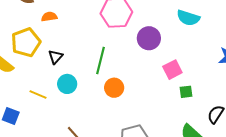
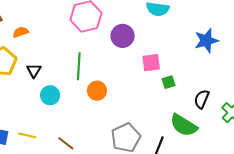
pink square: (172, 70) -> (151, 63), turned 30
yellow line: (38, 95) -> (27, 135), moved

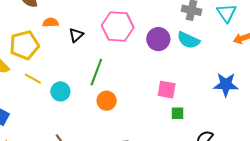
purple circle: (123, 36) -> (158, 39), moved
black triangle: (34, 71) -> (76, 35), moved
yellow line: (27, 135) -> (33, 79), moved

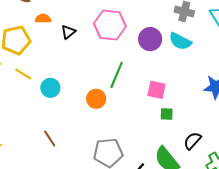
green line: (96, 72) -> (117, 75), moved

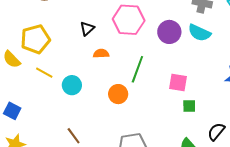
orange semicircle: (43, 19) -> (101, 54), moved

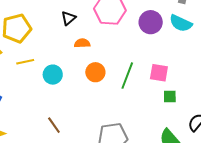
green line: (137, 69) -> (127, 76), moved
yellow line: (44, 73) -> (25, 62), turned -42
orange circle: (118, 94) -> (95, 72), moved

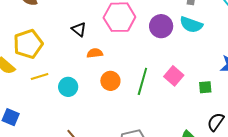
black triangle: (68, 18) -> (79, 29), turned -35
pink square: (159, 73) -> (174, 76), turned 36
green square: (170, 96) -> (205, 87), moved

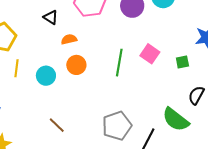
yellow line: (40, 77) -> (17, 68), turned -60
orange circle: (110, 81) -> (76, 65), moved

